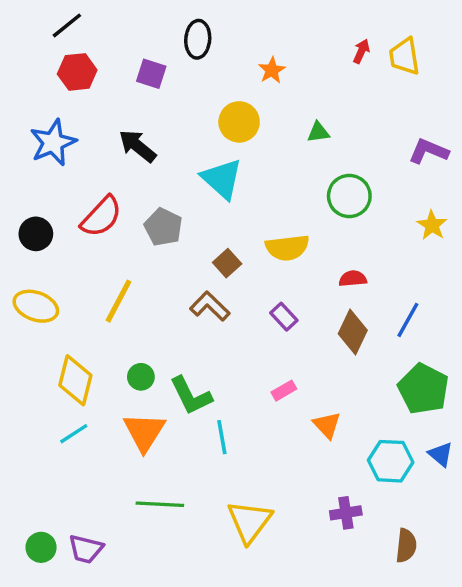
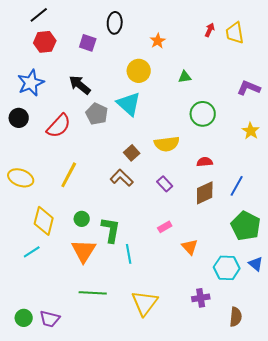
gray pentagon: (163, 227) -> (97, 114), moved
black circle: (36, 234) -> (19, 118), moved
brown diamond: (353, 332) -> (205, 193), turned 40
green L-shape: (191, 396) -> (111, 230), turned -144
cyan line: (74, 434) -> (32, 252), moved

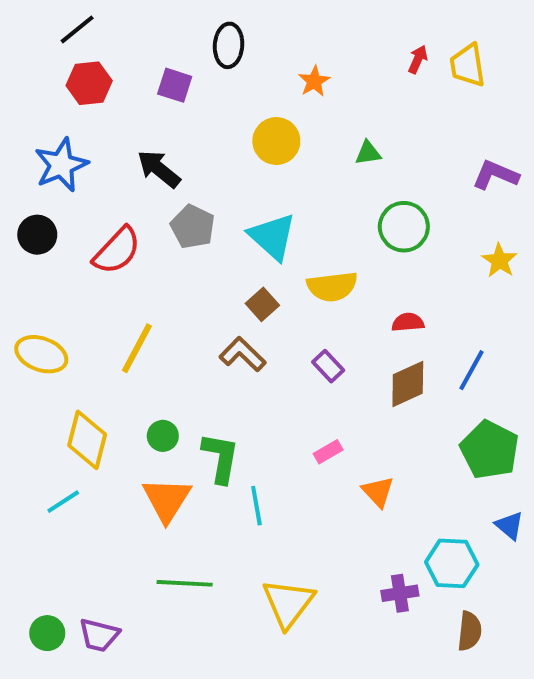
cyan triangle: (129, 104) -> (272, 237), moved
cyan hexagon: (227, 268) -> (452, 563), moved

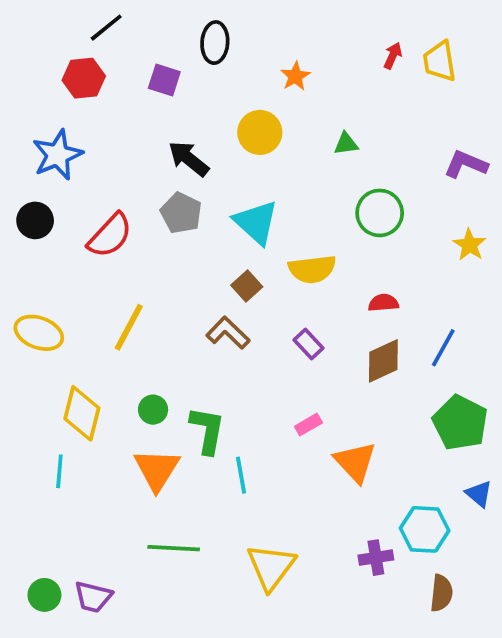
black line: (77, 29) -> (106, 28), moved
black arrow: (159, 169) -> (189, 159), moved
orange triangle: (378, 492) -> (355, 462), size x1.4
cyan line: (63, 502) -> (59, 471), turned -52

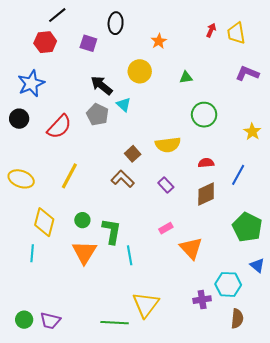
purple L-shape: (466, 164) -> (247, 73), moved
cyan triangle: (256, 222) -> (124, 105), moved, size x0.6
blue line: (443, 348) -> (238, 175), moved
green line: (174, 548) -> (115, 323), moved

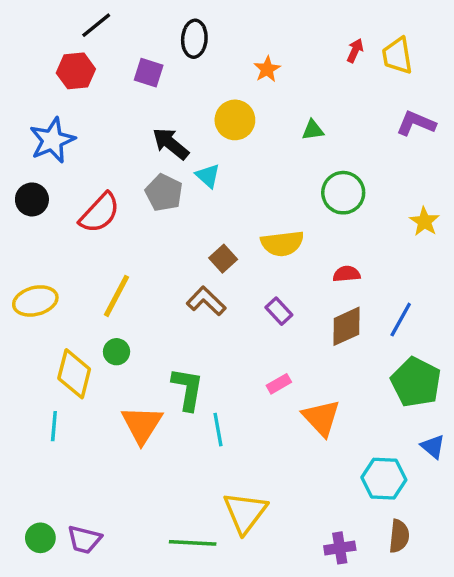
blue line: (238, 175) -> (401, 320), moved
yellow ellipse: (21, 179) -> (35, 301), turned -35
green circle: (82, 220) -> (117, 352), moved
purple cross: (202, 300) -> (340, 548), moved

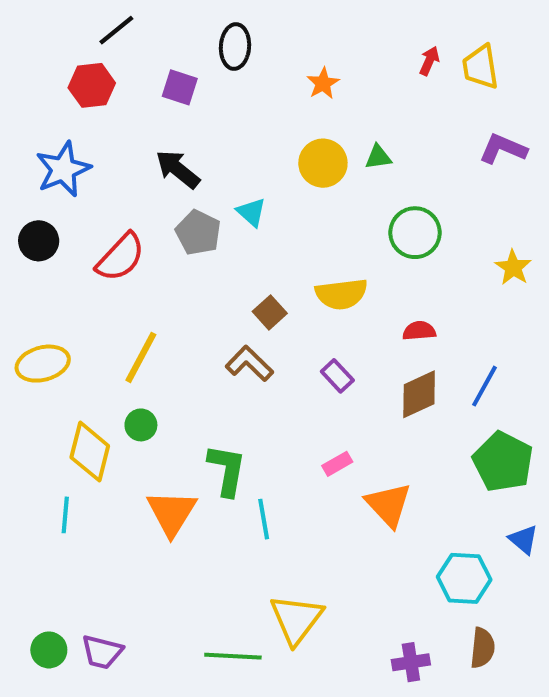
yellow circle: (235, 120) -> (323, 163), moved
black arrow: (171, 144) -> (178, 169), moved

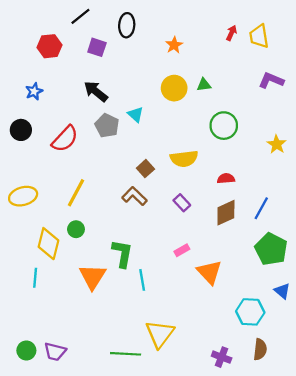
black line: (116, 30) -> (80, 16), moved
blue star: (63, 169) -> (34, 91), size x0.6
purple cross: (411, 662) -> (222, 357), turned 30

